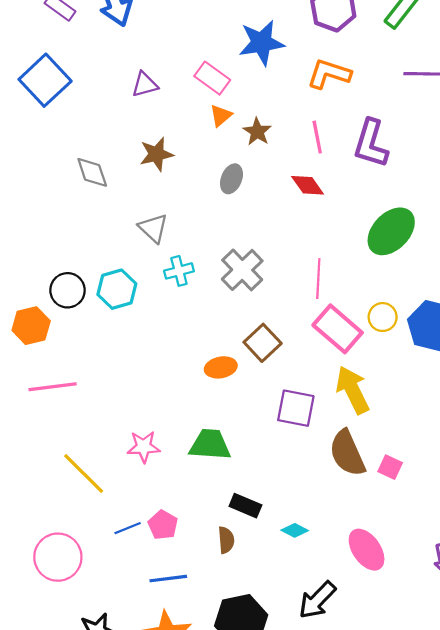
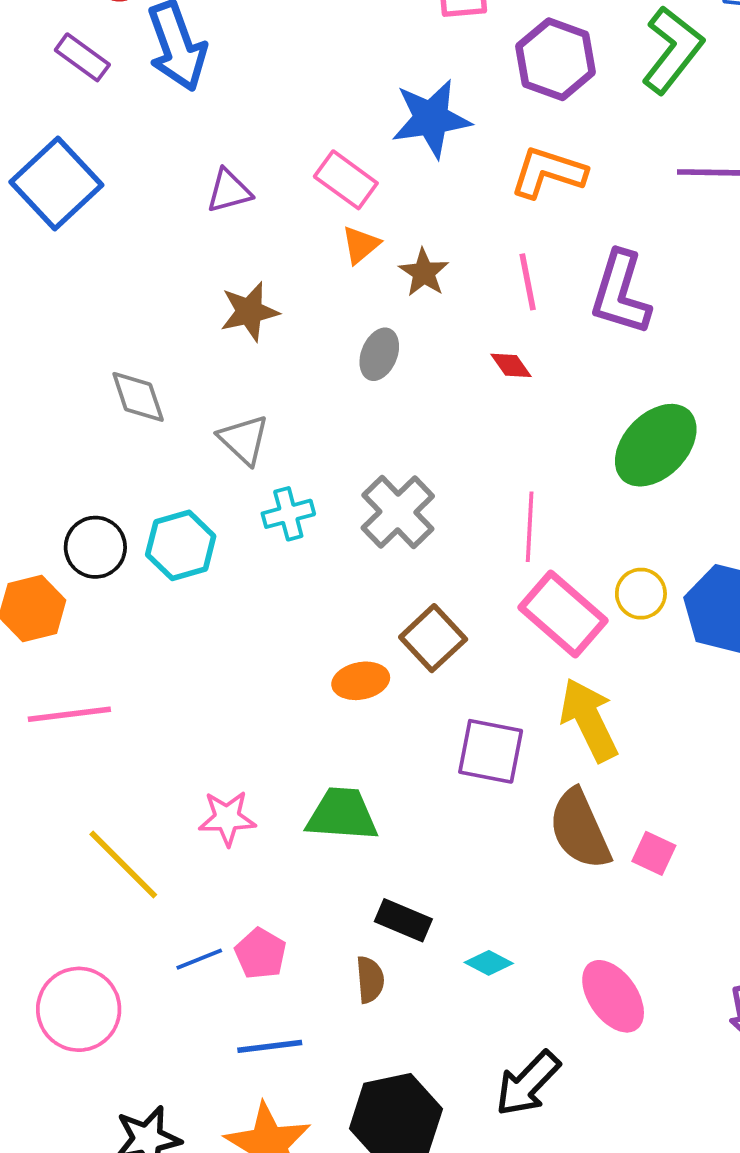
gray diamond: (92, 172) -> (138, 397), moved
red diamond: (308, 185) -> (511, 365), size x0.7

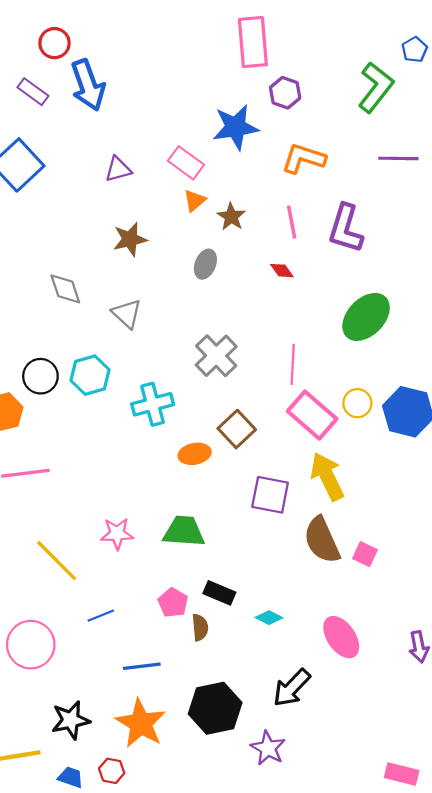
purple hexagon: (556, 59) -> (285, 93), moved, size x0.7
cyan cross: (288, 514) -> (153, 404), moved, size x1.4
pink pentagon: (261, 954) -> (173, 603), moved

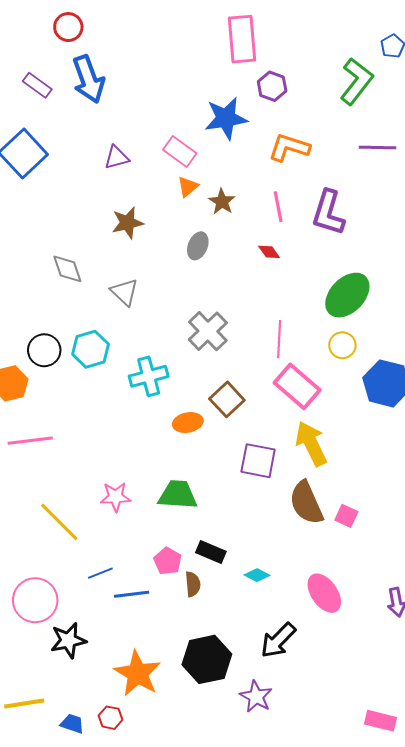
red circle: (54, 43) -> (68, 27), moved
yellow circle: (357, 403) -> (342, 345), moved
blue line: (142, 666) -> (132, 594), moved
black star: (71, 720) -> (68, 640), moved

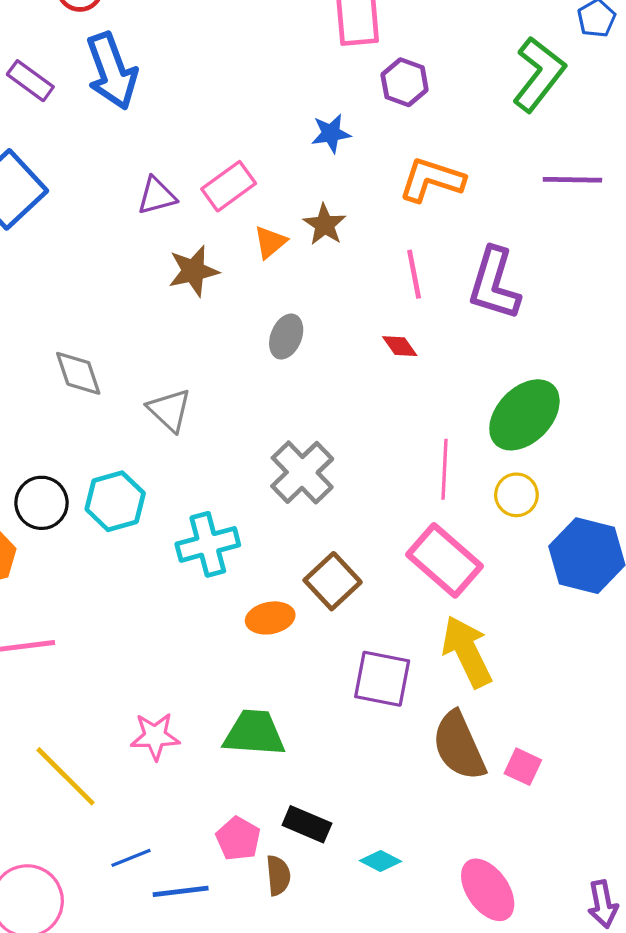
blue star: (226, 118) -> (331, 133), size x0.6
pink rectangle: (180, 151) -> (229, 186), moved, turned -72
brown star: (222, 202) -> (325, 225), moved
brown star: (128, 223) -> (193, 271), moved
pink line: (279, 339) -> (445, 469), moved

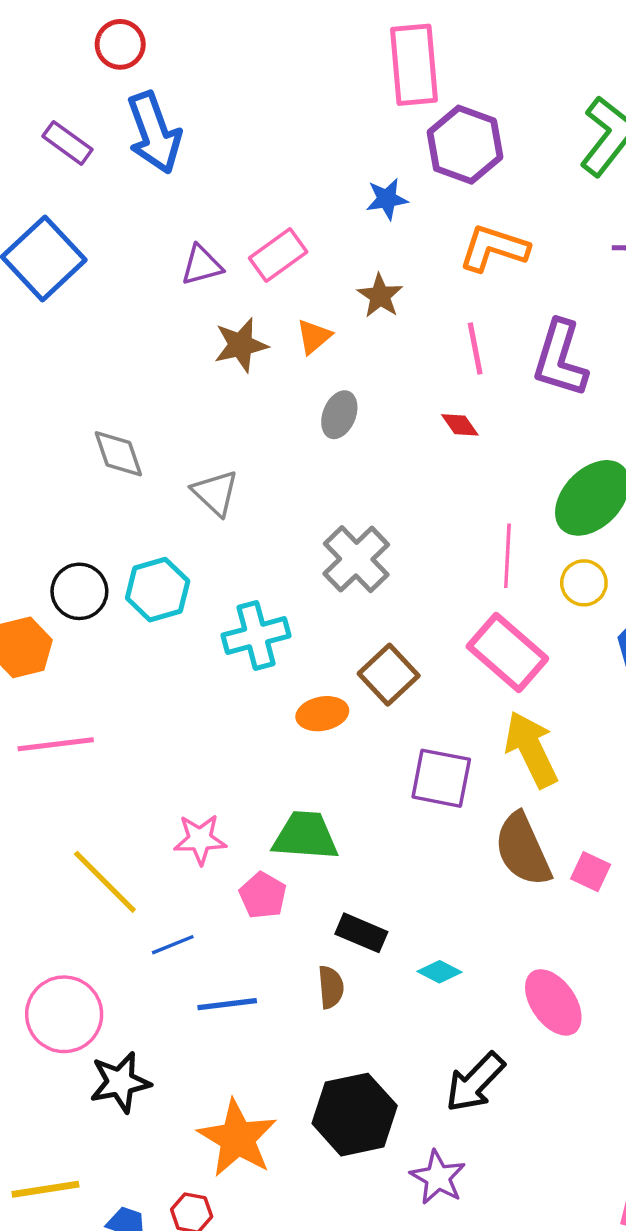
purple hexagon: (405, 82) -> (465, 145), size x1.5
orange triangle: (270, 242) -> (314, 337), moved
pink pentagon: (238, 839) -> (263, 895), moved
blue line: (131, 858) -> (173, 945), moved

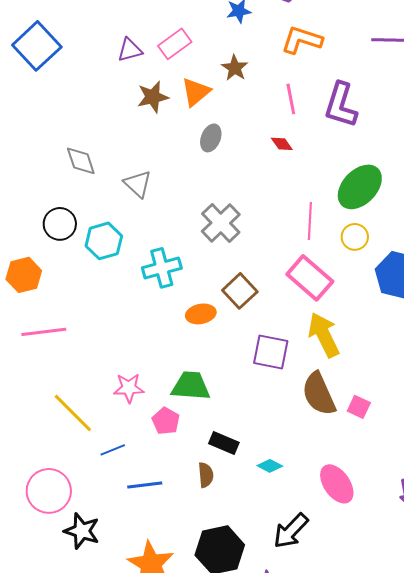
orange triangle: (314, 337) -> (196, 92), size x1.4
black circle: (79, 591) -> (60, 224), moved
black star: (120, 1082) -> (82, 531), turned 30

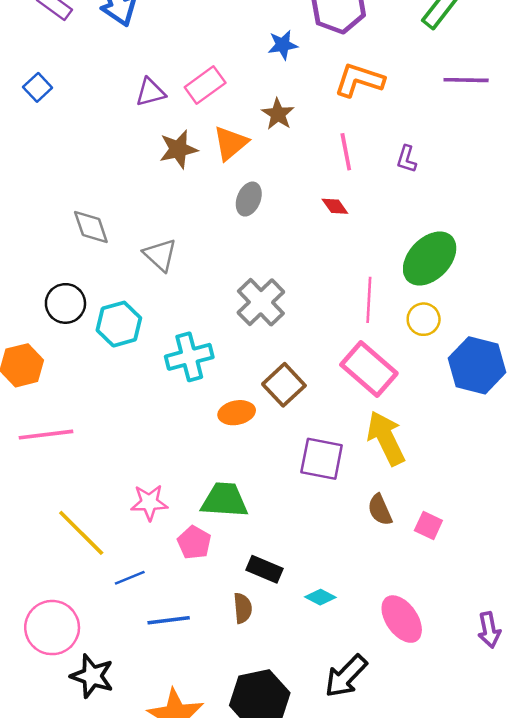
blue square: (37, 46) -> (38, 87), size x0.5
purple L-shape: (341, 105) -> (407, 159), size x0.5
brown semicircle: (319, 394) -> (380, 510), size x0.6

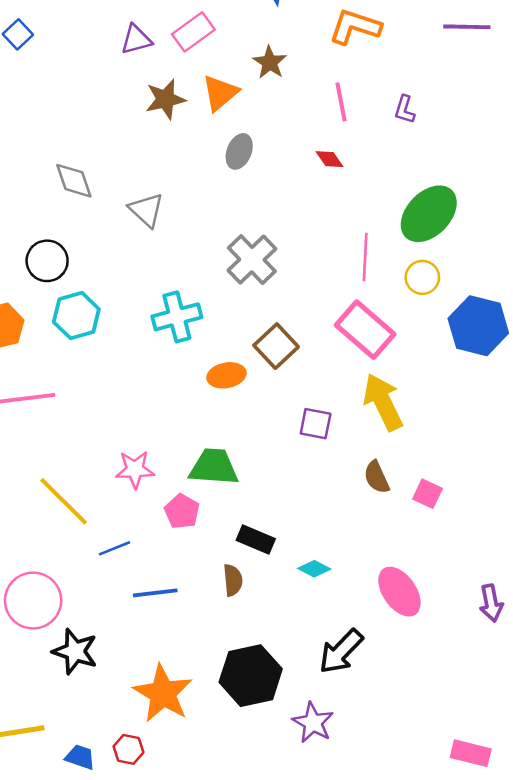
cyan hexagon: (119, 324) -> (76, 316), moved
purple square: (322, 459) -> (316, 424), size x0.7

